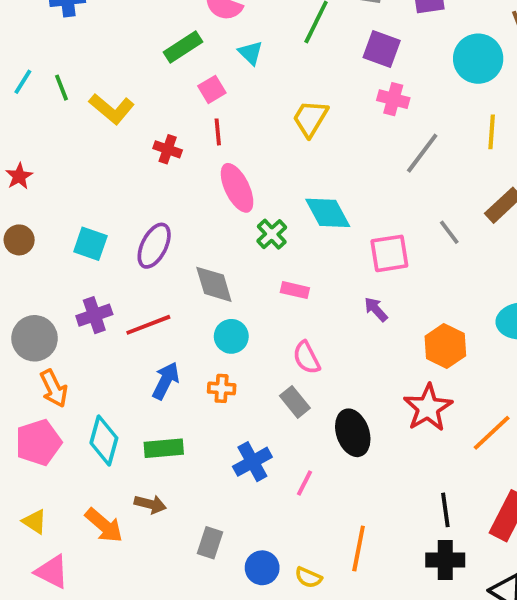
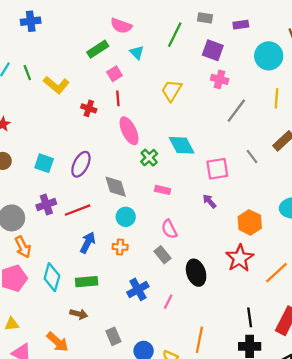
yellow triangle: (35, 522) -> (12, 324), turned -40
orange arrow: (104, 525) -> (57, 342), moved
gray rectangle: (210, 543) -> (113, 336), turned -42

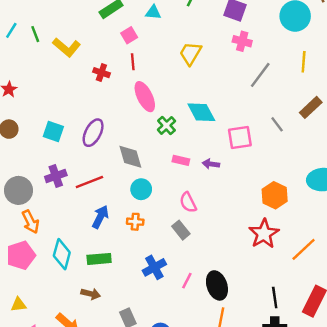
cyan triangle: (137, 53) -> (153, 12), turned -40
purple arrow: (209, 201) -> (211, 164), moved, turned -40
black ellipse: (196, 273) -> (217, 285), moved

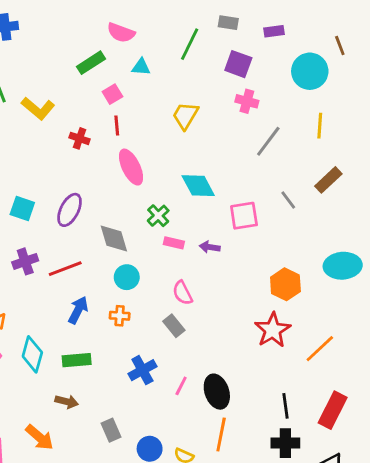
green cross: (166, 125) -> (158, 216), moved

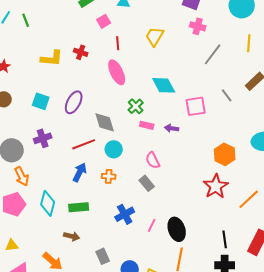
yellow L-shape: (38, 108) -> (52, 58), moved, turned -35
red line: (117, 126) -> (118, 43), moved
red line: (65, 269) -> (84, 144), moved

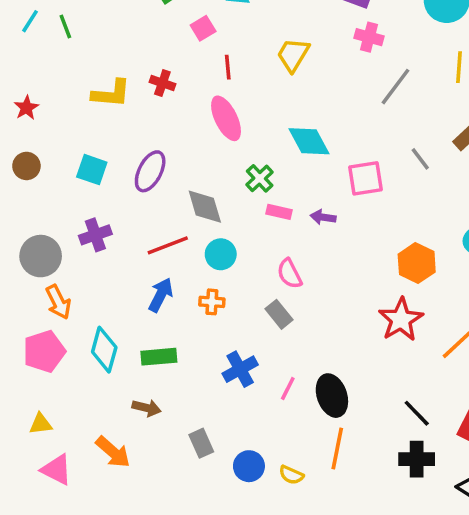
black line: (225, 239) -> (417, 413), turned -36

